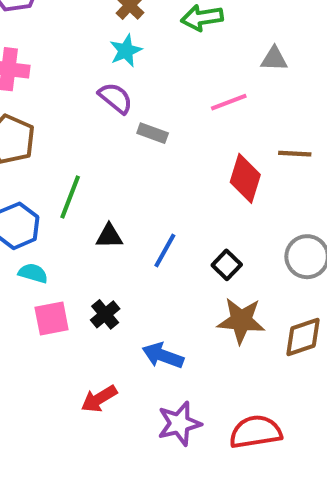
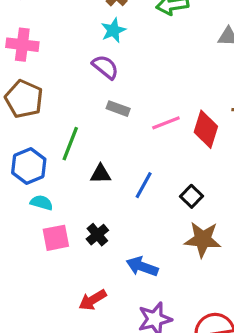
pink line: (229, 102) -> (166, 123), moved
gray rectangle: (153, 133) -> (118, 109), moved

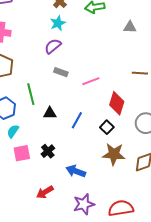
purple semicircle: (105, 67) -> (53, 46), turned -78
red diamond: (206, 129) -> (117, 103), moved
green line: (70, 144) -> (31, 94), turned -35
cyan semicircle: (41, 203) -> (13, 131), turned -72

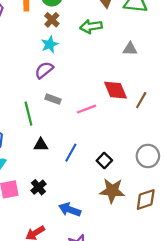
brown line: (140, 73) -> (141, 100), turned -63
green line: (31, 94) -> (28, 114), moved
red diamond: (117, 103) -> (116, 90), moved, turned -40

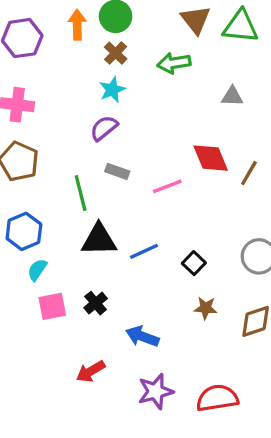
black triangle: (41, 145) -> (99, 240), size x1.6
blue line: (71, 153) -> (144, 251), turned 36
brown star: (112, 191) -> (206, 308), size x0.6

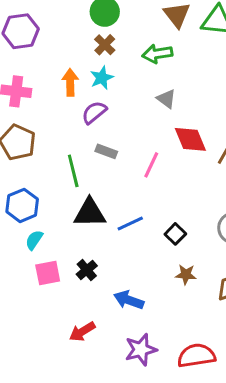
orange arrow: (77, 25) -> (70, 82), moved
gray triangle: (232, 96) -> (166, 99), moved, turned 35
pink line: (167, 186) -> (151, 165), turned -44

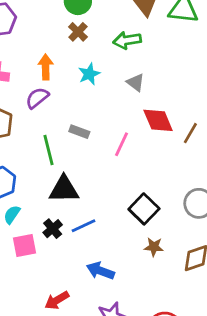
cyan star: (102, 78) -> (89, 74), moved
purple semicircle: (94, 112) -> (37, 98), moved
blue line: (130, 223) -> (84, 226), moved
black square: (175, 234) -> (144, 209), size x1.5
black cross: (87, 270) -> (53, 229), moved

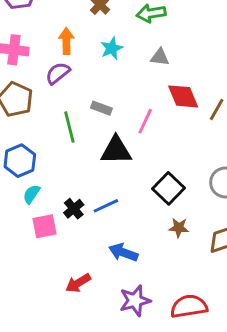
gray triangle: (136, 82) -> (160, 57), turned -30
black triangle: (64, 189) -> (116, 150), moved

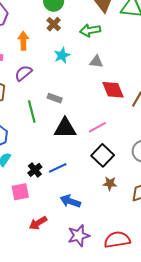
orange arrow: (66, 41) -> (23, 41), moved
pink line: (145, 121) -> (97, 127), moved, turned 36
pink square: (45, 226) -> (20, 192), moved

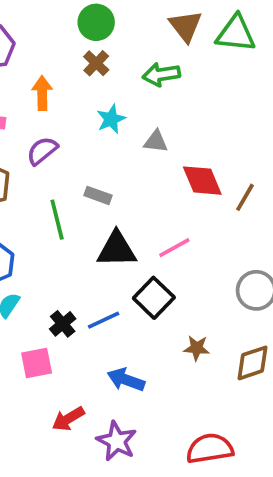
gray triangle: (96, 62) -> (156, 141), moved
black square: (103, 155) -> (154, 298), moved
purple star: (79, 236) -> (117, 441), moved, turned -30

